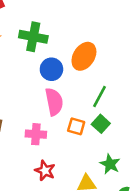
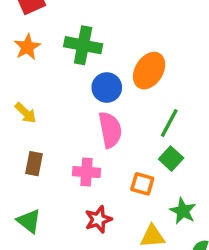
orange square: (76, 126) -> (142, 184), moved
red star: (45, 171) -> (98, 219), turned 30

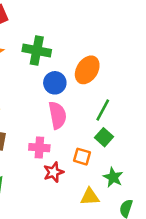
red star: (98, 219) -> (54, 172), moved

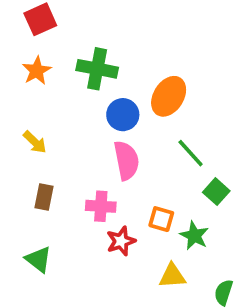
green line: (103, 110) -> (191, 153), turned -70
green square: (104, 137) -> (216, 192), moved
green star: (113, 177) -> (194, 236), moved

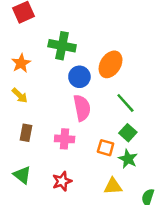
orange star: (37, 71) -> (21, 63), moved
green square: (216, 192) -> (128, 133), moved
red star: (121, 241) -> (62, 181), moved

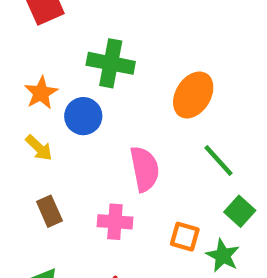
blue circle: (79, 77) -> (83, 116), moved
brown rectangle: (26, 133) -> (49, 211), turned -35
green square: (128, 133) -> (240, 211), moved

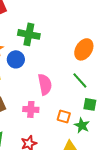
orange ellipse: (193, 95) -> (84, 49), moved
green square: (240, 211) -> (90, 104), turned -32

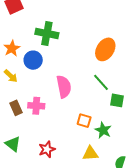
green square: (90, 104) -> (117, 100), moved
pink cross: (31, 109) -> (36, 106), moved

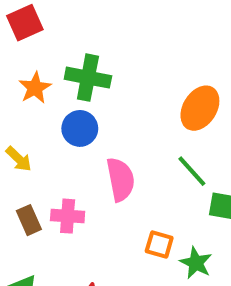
orange star: (12, 48) -> (35, 88), moved
blue circle: (33, 60) -> (80, 128), moved

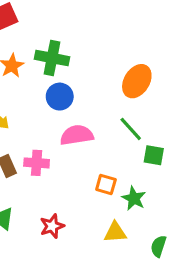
blue circle: (80, 128) -> (60, 97), moved
pink semicircle: (121, 179) -> (77, 135), turned -88

